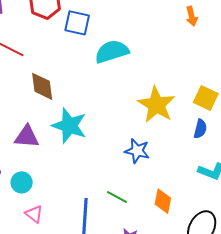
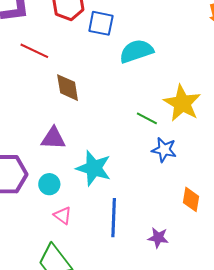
cyan star: (69, 126) -> (94, 168), moved
green line: (117, 197) -> (147, 118), moved

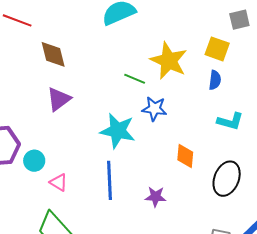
purple triangle: (53, 138) -> (59, 99), moved, turned -36
cyan star: (94, 168) -> (118, 131), moved
cyan circle: (49, 184) -> (34, 161), moved

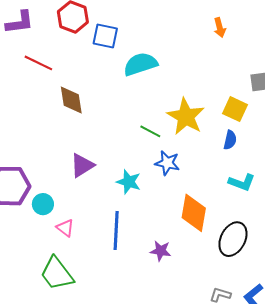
purple triangle: (59, 99) -> (82, 165), moved
cyan star: (118, 131) -> (129, 182), size x0.7
orange diamond: (185, 156) -> (194, 213), size x1.5

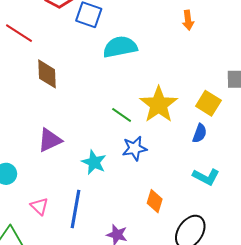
orange arrow: (220, 28) -> (188, 20), moved
blue star: (167, 163) -> (135, 148), turned -30
orange diamond: (194, 213) -> (155, 201), size x0.6
pink triangle: (65, 228) -> (39, 206), moved

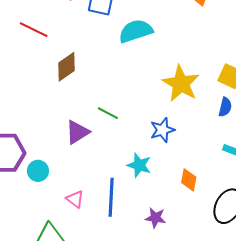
brown diamond: (47, 74) -> (66, 67), turned 64
green line: (122, 115) -> (108, 113), moved
cyan star: (94, 162) -> (139, 165), moved

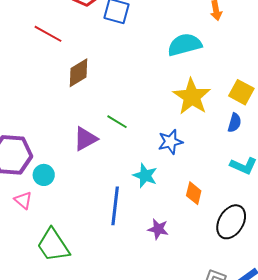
cyan semicircle: (136, 31) -> (185, 45), moved
pink triangle: (75, 199) -> (23, 200), moved

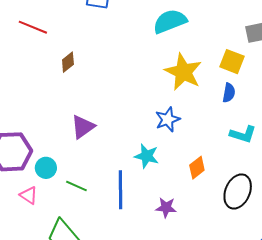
brown diamond: (79, 73) -> (68, 62), size x0.7
green line: (117, 122) -> (76, 186), moved
orange diamond: (194, 193) -> (197, 168), turned 45

